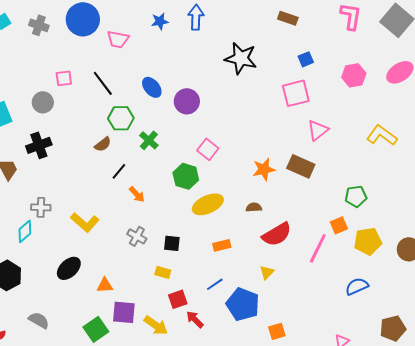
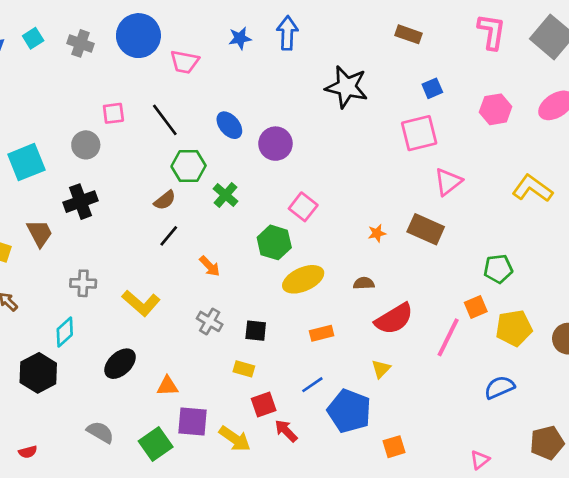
orange star: (264, 169) -> (377, 233), size x0.6
black line: (119, 171) -> (169, 236), moved
cyan diamond: (25, 231) -> (65, 332), moved
gray semicircle: (39, 320) -> (100, 432), moved

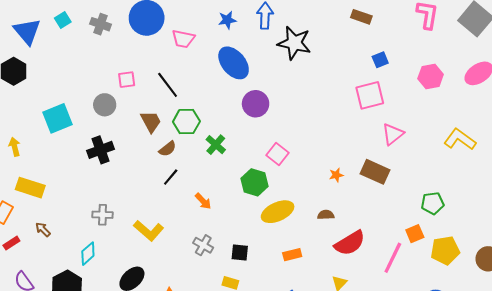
black star: (347, 87) -> (294, 43), moved
blue ellipse: (229, 125) -> (234, 63), moved, size x1.5
brown trapezoid: (40, 233) -> (151, 122), moved

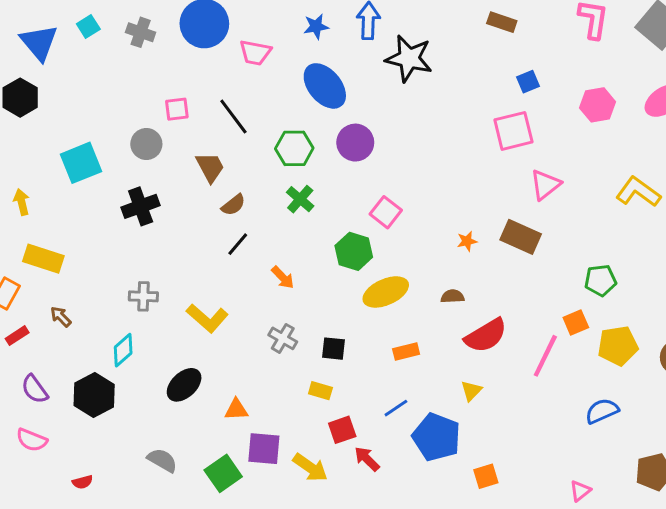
green hexagon: (186, 122) -> (294, 148), moved

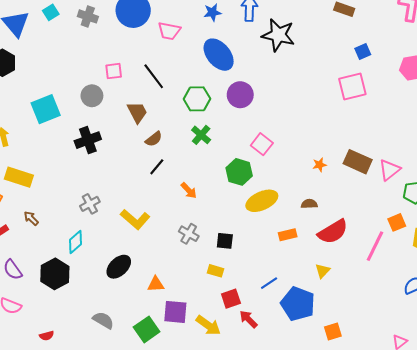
pink triangle: (545, 185) -> (390, 170), moved
gray cross: (143, 296) -> (90, 204), turned -30
orange rectangle: (406, 351) -> (288, 235), moved

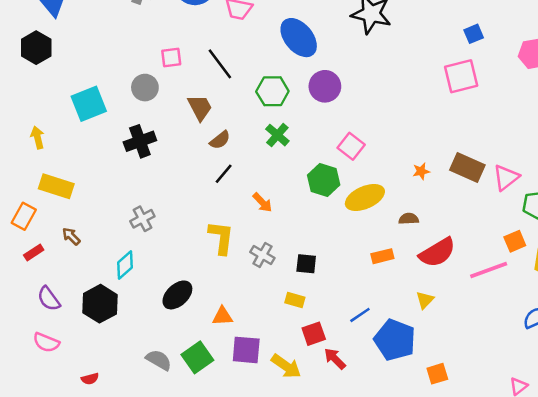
yellow ellipse: (262, 201) -> (365, 198), moved
yellow L-shape: (135, 219) -> (221, 237), moved, turned -124
pink line: (375, 246) -> (489, 270), turned 44
green square: (147, 329) -> (197, 357), moved

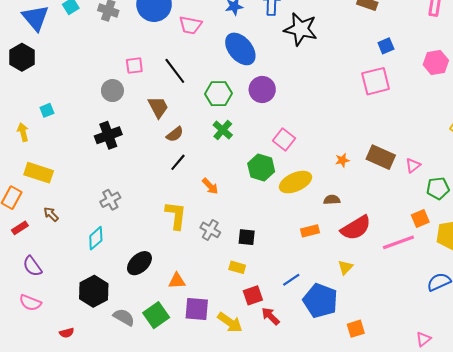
cyan square: (89, 104) -> (47, 110), moved, size x0.5
pink triangle: (506, 178) -> (413, 165), size x0.7
black hexagon: (100, 304) -> (94, 291), moved

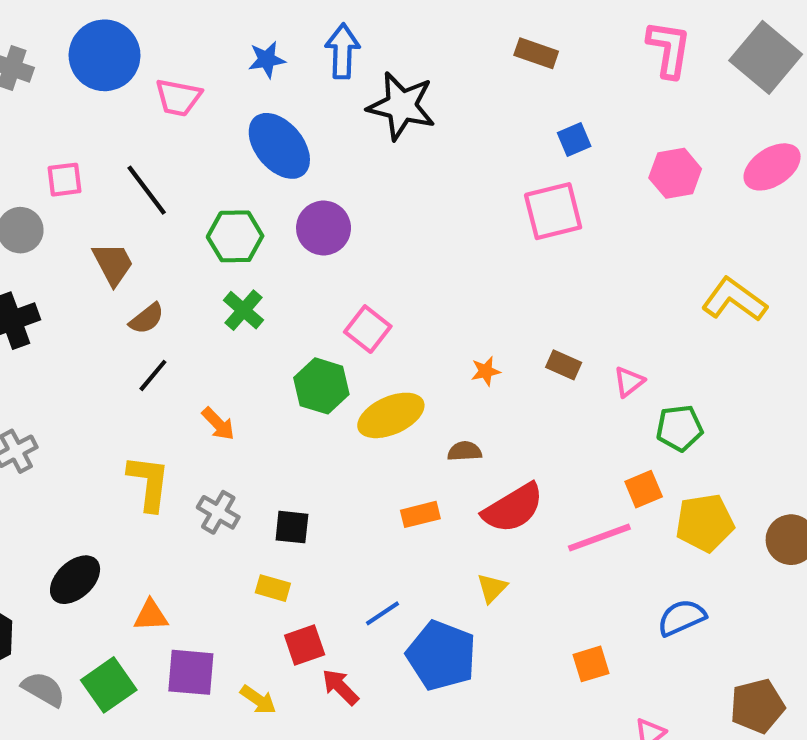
brown rectangle: (381, 157) -> (564, 365), size x0.6
yellow arrow: (230, 322) -> (258, 700), size x0.7
orange square: (356, 329) -> (591, 664), moved

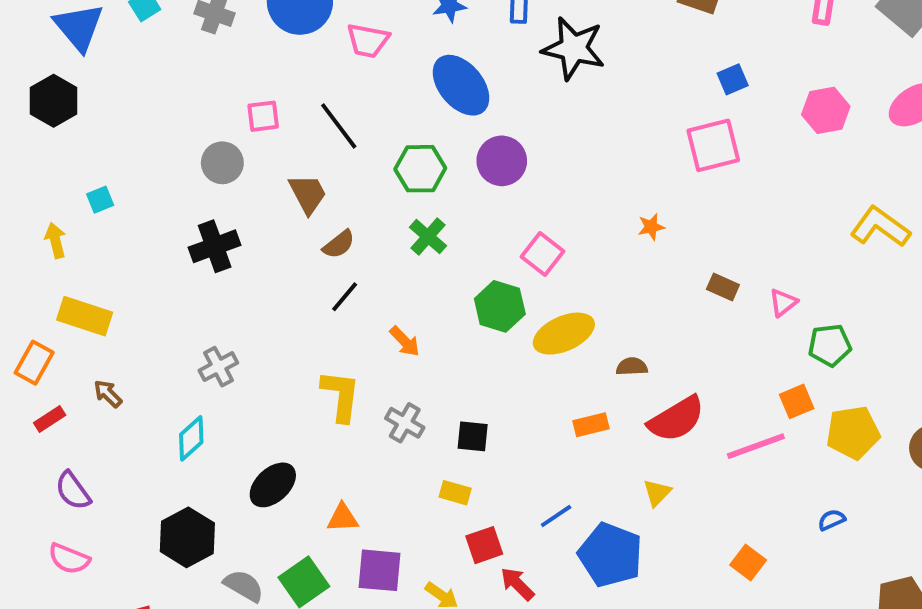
orange star: (486, 371) -> (651, 227), moved
blue semicircle: (682, 618) -> (832, 520), size x0.6
orange square: (591, 664) -> (748, 563), turned -36

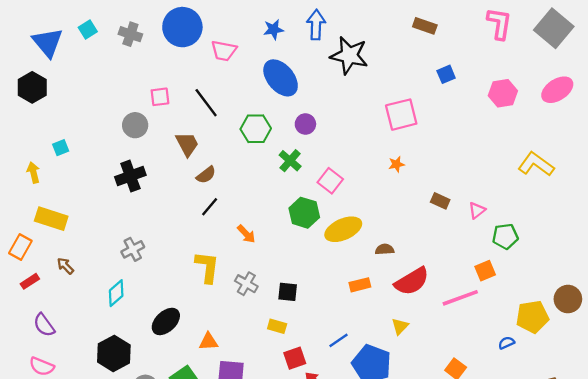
pink square: (713, 145) -> (401, 115), moved
purple circle: (502, 161) -> (305, 124), size x0.7
green cross: (428, 237) -> (290, 161), moved
yellow pentagon: (853, 433) -> (532, 317), moved

